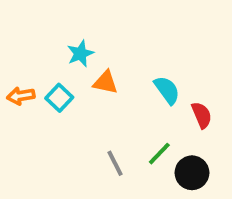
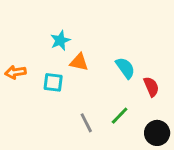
cyan square: (59, 98) -> (53, 82), moved, turned -36
black circle: (192, 173) -> (157, 133), moved

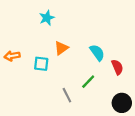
cyan star: (60, 40) -> (47, 18), moved
orange triangle: (79, 62) -> (61, 48), turned -48
green line: (120, 116) -> (88, 82), moved

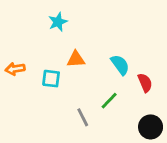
orange triangle: (61, 48) -> (76, 59), turned 32

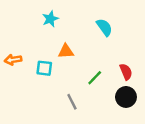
cyan semicircle: (120, 65) -> (104, 27), moved
green line: (109, 101) -> (95, 78), moved
black circle: (151, 127) -> (126, 97), moved

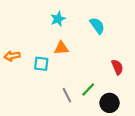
cyan star: (50, 19) -> (58, 19), moved
green line: (95, 78) -> (88, 89), moved
black circle: (126, 97) -> (110, 103), moved

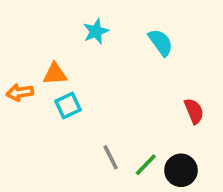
orange triangle: (61, 48) -> (55, 74), moved
cyan square: (41, 64) -> (68, 105), turned -32
green line: (88, 89) -> (146, 165), moved

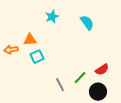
red semicircle: (194, 111) -> (102, 70), moved, turned 80
green line: (146, 165) -> (80, 78), moved

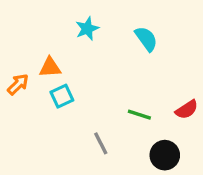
orange arrow: (11, 50) -> (18, 84), turned 144
red semicircle: (102, 70) -> (187, 110), moved
green line: (80, 78) -> (139, 115), moved, turned 64

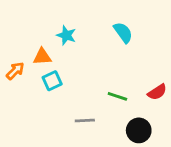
cyan star: (87, 29) -> (66, 35), moved, turned -30
gray line: (101, 143) -> (85, 120), turned -66

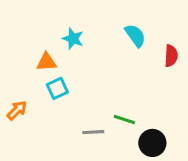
orange arrow: (15, 71) -> (17, 110), moved
red semicircle: (157, 92) -> (171, 56), moved, turned -54
green line: (117, 96) -> (124, 120), moved

